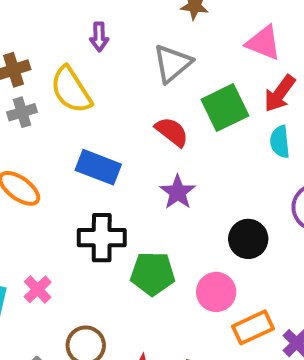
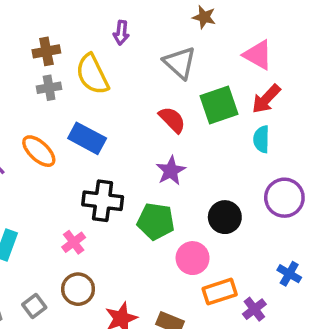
gray triangle: (172, 64) -> (180, 63), turned -45
blue rectangle: (98, 167) -> (87, 138), moved
green pentagon: (153, 274) -> (156, 221), moved
pink cross: (38, 289) -> (74, 242), moved

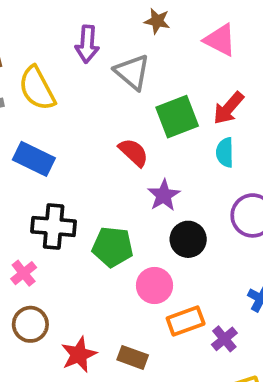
purple arrow: (121, 33) -> (87, 44), moved, size x1.4
pink triangle: (258, 55) -> (220, 40), moved
red semicircle: (172, 120) -> (134, 152), moved
purple star: (171, 171) -> (164, 195), moved

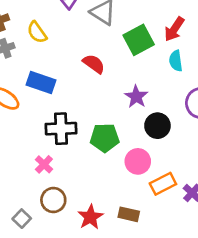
yellow semicircle: (37, 88) -> (37, 32), size x0.7
red semicircle: (134, 152) -> (94, 64), moved

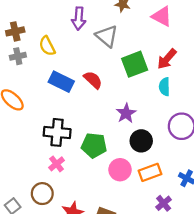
blue rectangle: (41, 82) -> (61, 82), moved
pink cross: (44, 164) -> (57, 164), moved
orange rectangle: (163, 184) -> (150, 172), moved

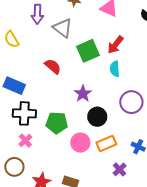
blue rectangle: (61, 82) -> (14, 86), moved

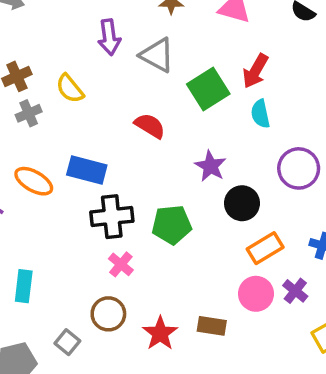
pink circle: (80, 143) -> (256, 294), moved

